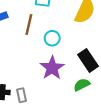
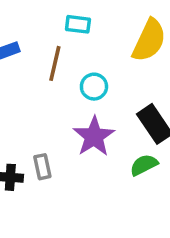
gray rectangle: (22, 95) -> (42, 167), moved

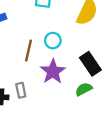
brown line: (55, 63) -> (29, 50), moved

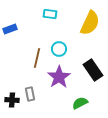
green semicircle: (84, 89) -> (80, 103), moved

